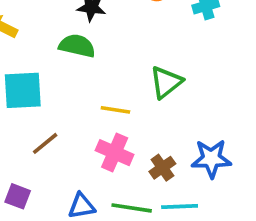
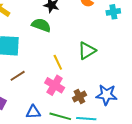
yellow line: (115, 110) -> (58, 62), turned 49

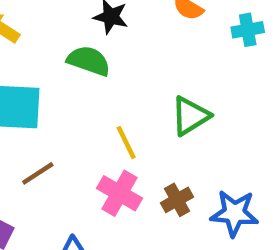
brown cross: (79, 96) -> (177, 200), moved

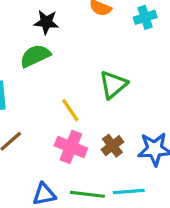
green semicircle: (89, 61) -> (35, 56), turned -36

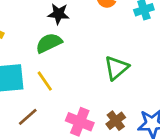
yellow line: (70, 110) -> (45, 81), moved

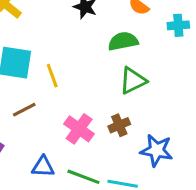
green semicircle: (49, 43) -> (123, 41), moved
brown cross: (116, 121) -> (119, 125), moved

